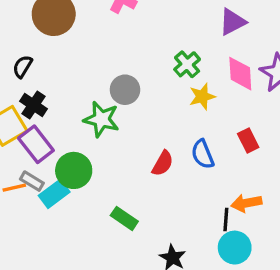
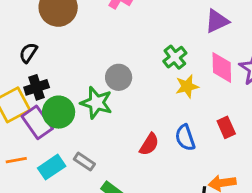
black cross: (33, 105) -> (37, 87), turned 35
green circle: (74, 170) -> (59, 112), moved
gray rectangle: (32, 181) -> (84, 162), moved

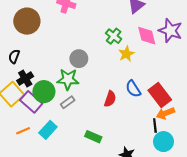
red rectangle: (226, 127) -> (160, 95), moved, size x1.6
gray rectangle: (84, 162) -> (68, 102), moved, turned -56

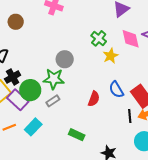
brown circle: (27, 21) -> (16, 22), size x0.6
black line: (155, 126) -> (130, 116), moved

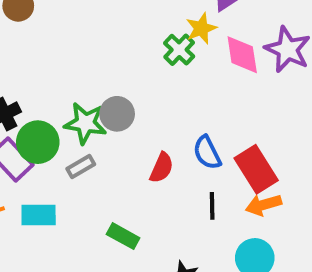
yellow star: (111, 56) -> (201, 28), moved
gray circle: (65, 59) -> (117, 114), moved
black line: (130, 116) -> (212, 206), moved
cyan rectangle: (33, 127) -> (39, 215), turned 42

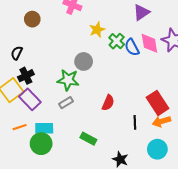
yellow star: (201, 28) -> (97, 30), moved
gray circle: (117, 114) -> (84, 61), moved
green circle: (38, 142) -> (41, 144), moved
blue semicircle: (207, 153) -> (132, 47), moved

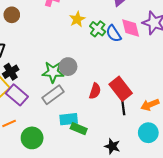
gray circle: (84, 61) -> (68, 67), moved
gray rectangle: (66, 103) -> (53, 95), size x1.5
red rectangle: (158, 103) -> (121, 89), moved
cyan rectangle: (44, 128) -> (69, 119), moved

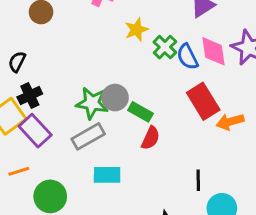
red rectangle: (121, 89) -> (203, 101), moved
orange arrow: (150, 105) -> (230, 122), moved
black line: (123, 108) -> (198, 180), moved
green rectangle: (79, 129) -> (141, 112), moved

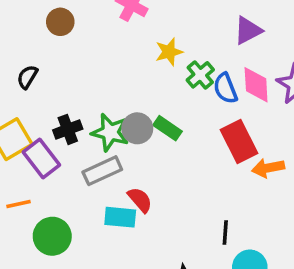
black cross: (30, 95) -> (68, 129), moved
green rectangle: (141, 112) -> (168, 128), moved
red semicircle: (151, 138) -> (140, 200), moved, turned -70

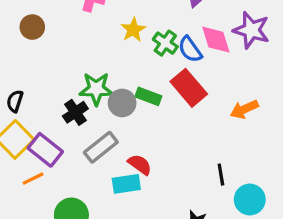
black semicircle: (27, 77) -> (15, 101), moved
black cross: (68, 129) -> (75, 112), moved
green star: (110, 132) -> (96, 89), moved
red rectangle: (239, 142) -> (189, 88), moved
orange line: (18, 204) -> (33, 179), moved

